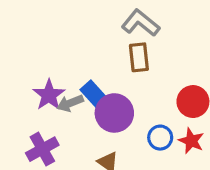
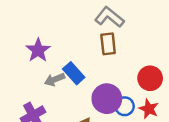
purple star: (49, 95) -> (38, 50), moved
purple circle: (114, 113) -> (107, 99), moved

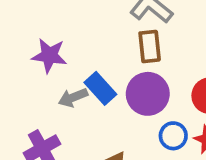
purple star: (38, 50) -> (49, 56), turned -30
purple circle: (107, 99) -> (148, 94), moved

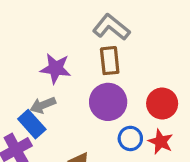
purple star: (49, 56) -> (56, 69), moved
blue rectangle: (100, 88) -> (32, 124), moved

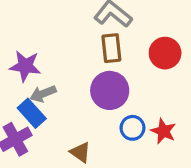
purple star: (56, 69) -> (25, 66), moved
red circle: (162, 103) -> (165, 53), moved

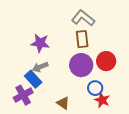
red circle: (165, 53) -> (106, 61), moved
purple star: (25, 66) -> (40, 43), moved
red star: (163, 131) -> (102, 100), moved

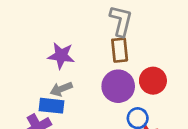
gray L-shape: (83, 18) -> (121, 21), turned 65
blue rectangle: (33, 79) -> (51, 106), turned -42

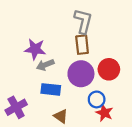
gray arrow: (61, 89) -> (45, 65), moved
blue rectangle: (51, 106) -> (51, 89), moved

